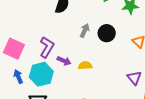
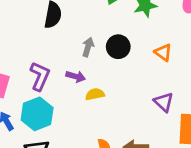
purple arrow: (64, 61) -> (76, 76), moved

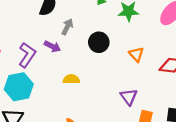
gray arrow: (88, 47) -> (67, 27), moved
purple arrow: (76, 76) -> (52, 46), moved

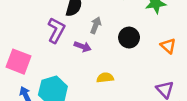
purple L-shape: (27, 55) -> (56, 30), moved

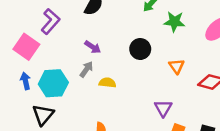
gray arrow: (96, 25) -> (86, 69), moved
purple L-shape: (56, 30) -> (50, 21), moved

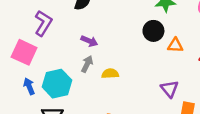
black circle: (140, 49) -> (153, 31), moved
orange triangle: (177, 66) -> (175, 45), turned -42

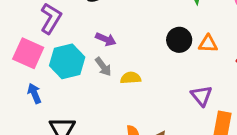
black circle: (153, 31) -> (179, 40), moved
gray arrow: (87, 64) -> (103, 67), turned 119
cyan hexagon: (57, 84) -> (67, 61), moved

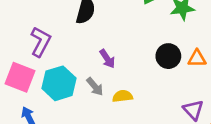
purple arrow: (106, 39) -> (107, 59), moved, turned 36

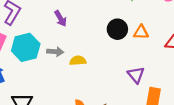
purple arrow: (107, 59) -> (61, 18), moved
gray arrow: (95, 87) -> (55, 52), turned -49

